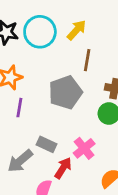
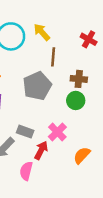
yellow arrow: (77, 30) -> (42, 32), turned -78

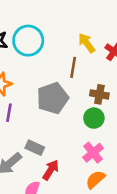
yellow arrow: (42, 32) -> (87, 43), moved
pink cross: (57, 132) -> (93, 153), moved

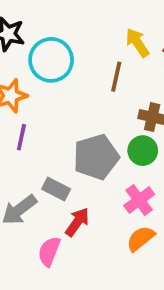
cyan circle: (28, 41) -> (51, 60), moved
gray pentagon: (53, 98) -> (96, 157), moved

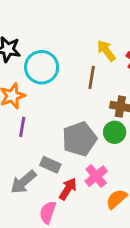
pink cross: (139, 200) -> (96, 176), moved

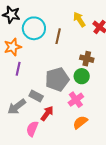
brown line: (92, 77) -> (58, 36), moved
pink cross: (96, 176) -> (76, 100), moved

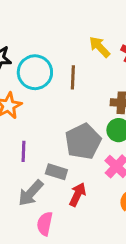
purple line: (18, 69) -> (23, 151), moved
pink semicircle: (32, 129) -> (45, 224), moved

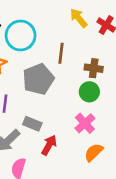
brown line: (73, 77) -> (61, 53), moved
gray pentagon: (83, 141) -> (38, 79), moved

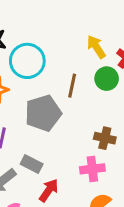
brown cross: (94, 68) -> (105, 138), moved
green circle: (89, 92) -> (107, 79), moved
pink cross: (85, 123) -> (92, 169), turned 30

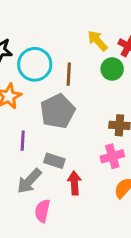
brown line: (72, 86) -> (69, 74), moved
red arrow: (49, 190) -> (74, 183), turned -30

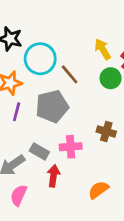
brown line: (69, 74) -> (70, 74), turned -55
purple line: (23, 141) -> (17, 112), moved
pink cross: (112, 156) -> (71, 147), moved

